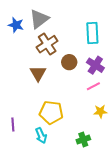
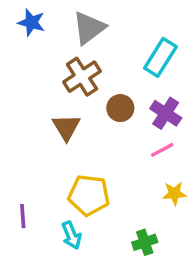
gray triangle: (39, 19) -> (89, 28), moved
blue star: (16, 25) -> (31, 23), moved
cyan rectangle: (92, 33) -> (160, 57), turned 35

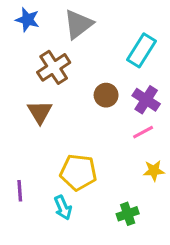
brown cross: (82, 77) -> (54, 67), moved
brown triangle: (66, 127) -> (40, 112), moved

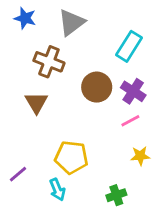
brown cross: (54, 67) -> (49, 62), turned -36
brown circle: (106, 95) -> (97, 87), size x1.4
purple line: (20, 191) -> (18, 174), turned 54

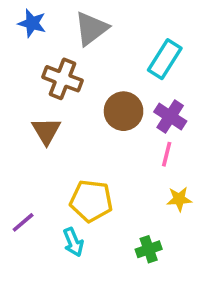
pink line: (130, 121) -> (167, 154), turned -48

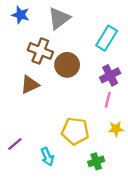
brown circle: (124, 111) -> (67, 65), moved
purple cross: (170, 117) -> (110, 75), turned 30
brown triangle: (46, 131) -> (30, 85), turned 36
yellow pentagon: (91, 201) -> (75, 131), moved

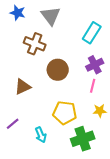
gray triangle: (59, 18) -> (51, 16), turned -30
brown circle: (67, 65) -> (58, 70), moved
brown triangle: (30, 85) -> (23, 87), moved
green cross: (96, 161) -> (83, 139), size x1.6

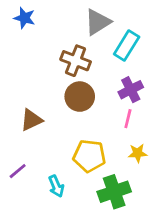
gray triangle: (51, 16) -> (98, 22), moved, turned 35
brown cross: (35, 44) -> (76, 61), moved

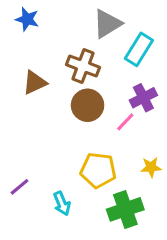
pink line: (128, 119) -> (125, 122), moved, turned 30
brown triangle: (31, 120) -> (35, 83), moved

